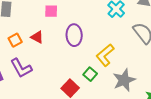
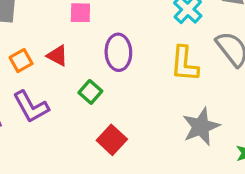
yellow L-shape: (105, 55) -> (184, 64), moved, turned -45
green square: (90, 74) -> (90, 92), moved

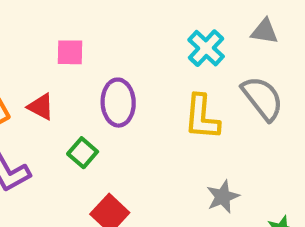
gray star: (201, 127) -> (223, 197), size x0.7

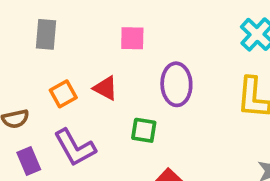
green square: (83, 153) -> (144, 130), turned -32

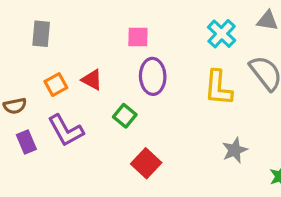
pink square: (132, 38) -> (138, 37), moved
green square: (144, 130) -> (125, 116), turned 30

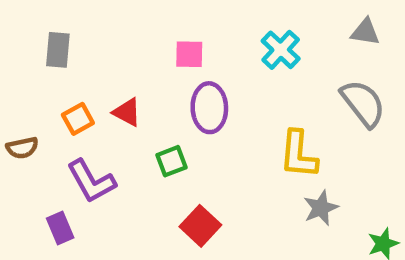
cyan cross: (222, 34) -> (281, 50), moved
yellow L-shape: (218, 88) -> (298, 154), moved
green square: (125, 116) -> (171, 161), turned 30
purple rectangle: (26, 142) -> (60, 228), moved

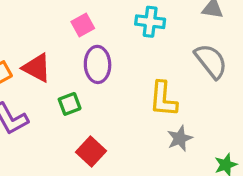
cyan cross: (281, 50) -> (150, 22), turned -36
pink square: (189, 54) -> (83, 25), turned -30
red triangle: (127, 112) -> (37, 68), size x1.4

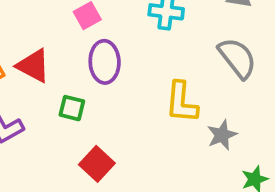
green square: (70, 104) -> (72, 108), turned 35
gray star: (180, 138) -> (222, 135), moved

